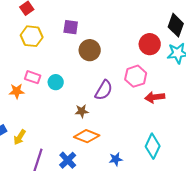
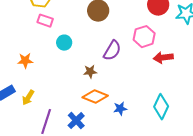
pink rectangle: (33, 77) -> (45, 21), moved
orange star: (17, 91) -> (25, 61), moved
blue star: (116, 159) -> (120, 109), moved

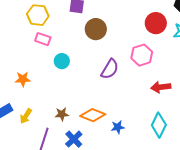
red arrow: (163, 58) -> (161, 87), moved
brown star: (90, 72) -> (62, 114), moved

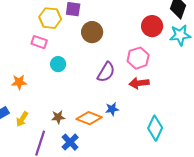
yellow hexagon: (38, 15) -> (50, 18), moved
red arrow: (161, 87) -> (139, 83), moved
blue star: (118, 127) -> (112, 109), moved

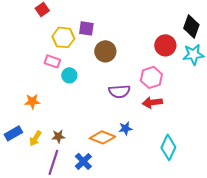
cyan circle: (58, 64) -> (69, 75), moved
purple semicircle: (106, 72) -> (119, 91), turned 55
brown star: (58, 117) -> (58, 136), moved

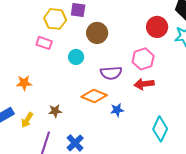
cyan circle: (69, 75) -> (76, 57), moved
brown star: (58, 136) -> (55, 111), moved
orange diamond: (102, 137) -> (94, 96), moved

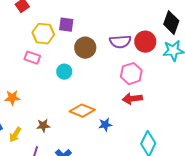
purple semicircle: (111, 73) -> (120, 42), moved

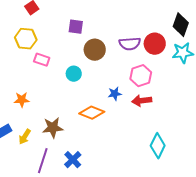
yellow hexagon: (43, 34) -> (26, 39), moved
blue star: (105, 125) -> (115, 94), moved
brown star: (43, 126) -> (53, 128), size x1.5

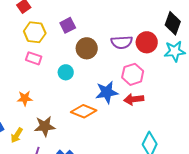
purple square: (76, 27) -> (68, 25), turned -35
yellow hexagon: (26, 39) -> (35, 32), moved
blue star: (115, 94) -> (107, 92), size x1.6
orange star: (22, 100) -> (25, 98), moved

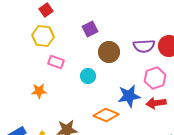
yellow hexagon: (35, 32) -> (43, 36), moved
orange star: (25, 98) -> (39, 91), moved

